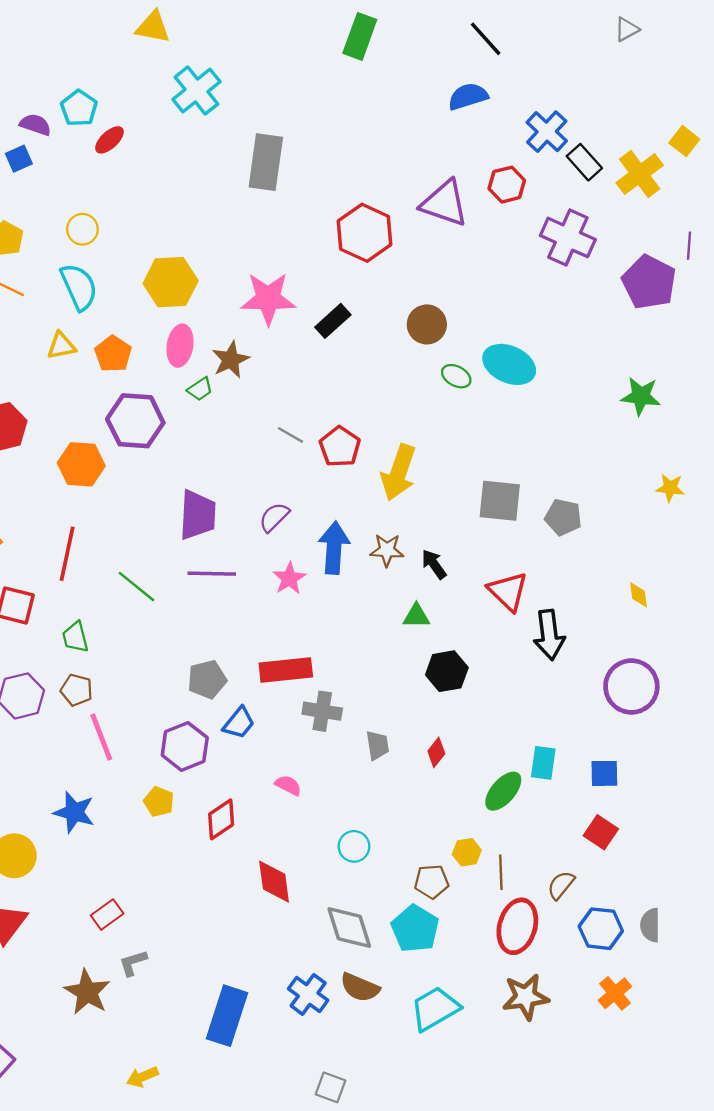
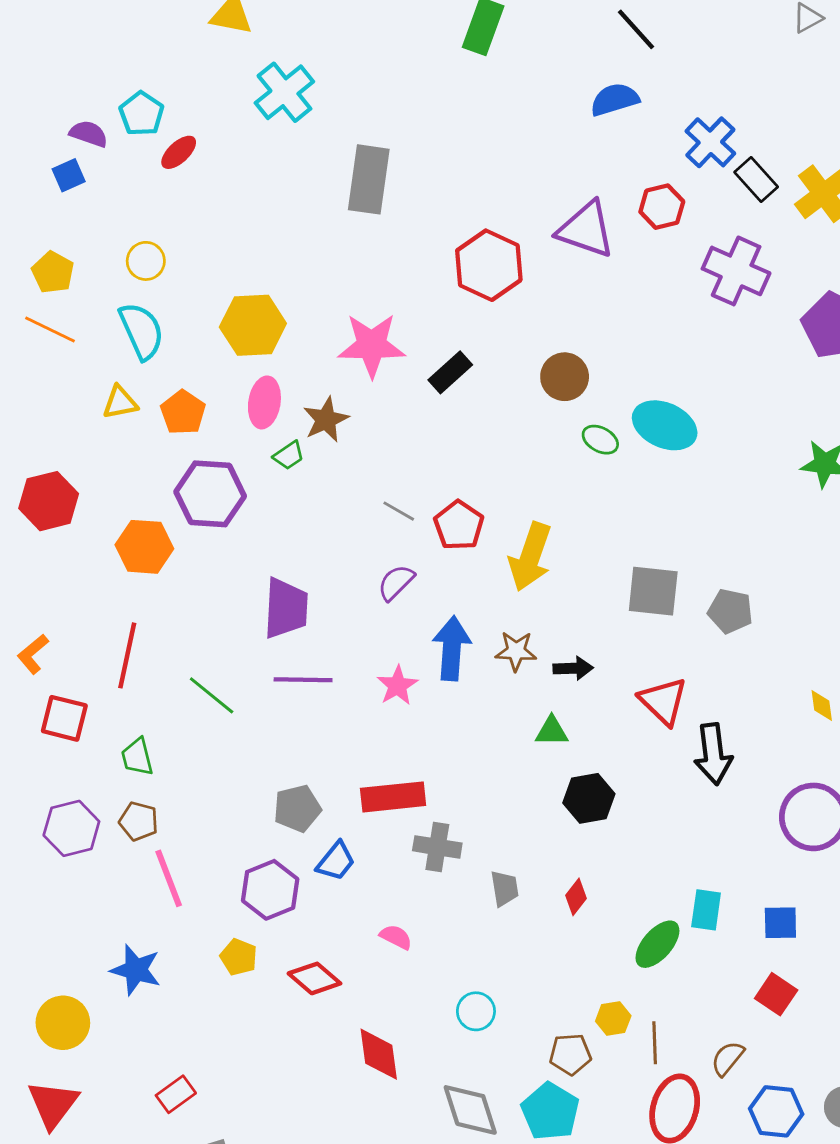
purple semicircle: (274, 517) -> (396, 583), moved
black arrow: (434, 564) -> (573, 668), turned 124
red diamond: (221, 819) -> (314, 978), turned 75

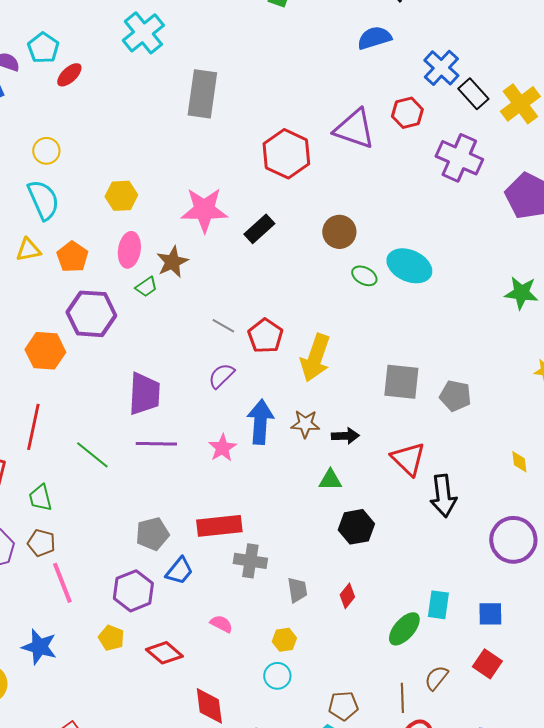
yellow hexagon: (253, 325) -> (121, 196), size x0.7
yellow hexagon: (613, 1018) -> (284, 640), moved
brown semicircle: (728, 1058) -> (436, 678), moved

